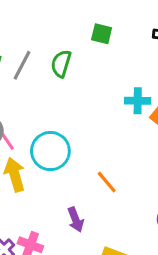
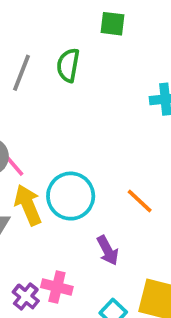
cyan circle: (50, 151) -> (71, 196), moved

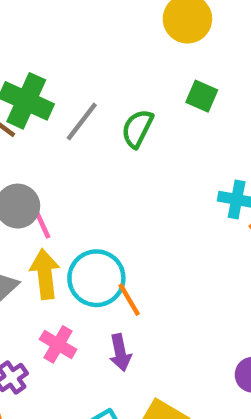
orange line: (140, 201) -> (129, 300), moved
pink cross: (57, 287) -> (58, 344), moved

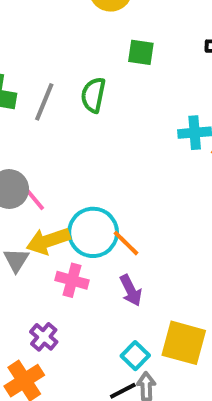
yellow arrow: (45, 274) -> (48, 241), turned -87
pink cross: (58, 344) -> (72, 280), moved

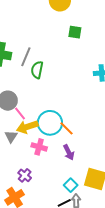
green semicircle: (93, 95) -> (37, 70), moved
pink line: (34, 198) -> (20, 114), moved

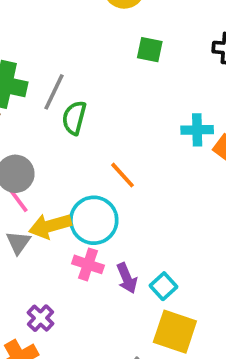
pink line: (20, 114) -> (18, 200), moved
orange line: (67, 128) -> (123, 175), moved
pink cross: (39, 147) -> (88, 264), moved
cyan square: (71, 185) -> (163, 286), moved

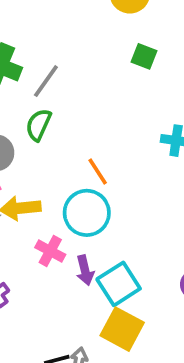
green semicircle: (74, 118) -> (38, 125), moved
cyan circle: (94, 220) -> (87, 213), moved
cyan square: (163, 286) -> (119, 284), size x1.6

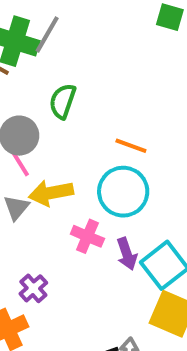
gray line: (46, 81) -> (47, 34), moved
orange line: (98, 171) -> (131, 146), turned -32

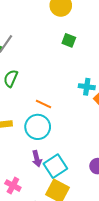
pink cross: (87, 236) -> (13, 186), moved

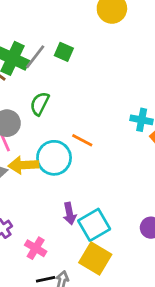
green square: (69, 40) -> (64, 52), moved
cyan circle: (38, 127) -> (54, 158), moved

